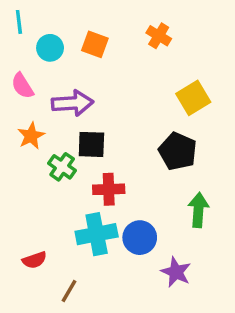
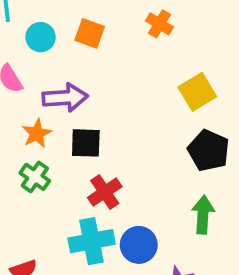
orange star: (31, 136) -> (37, 133), moved
black pentagon: (178, 151) -> (209, 150), moved
green cross: (62, 167) -> (35, 177), moved
red cross: (109, 189) -> (105, 192), turned -32

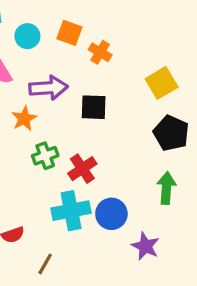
orange cross: (160, 24) -> (100, 52), moved
black square: (86, 143) -> (94, 107), moved
green cross: (35, 177) -> (45, 156), moved, turned 35

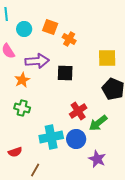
yellow square: (162, 83) -> (107, 58), turned 30
green cross: (45, 156) -> (22, 108), moved, turned 35
red cross: (82, 169) -> (78, 111), moved
green arrow: (166, 188) -> (98, 123), moved, turned -132

